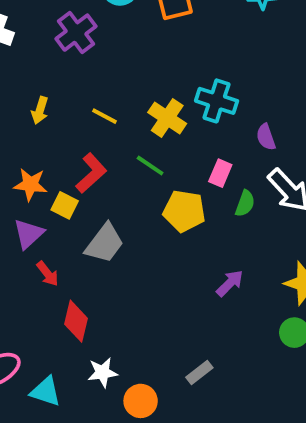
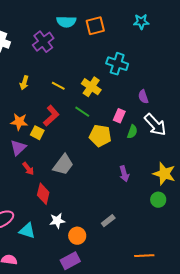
cyan cross: (217, 101) -> (117, 64), moved
gray trapezoid: (104, 243) -> (63, 165), moved
purple arrow: (230, 283) -> (124, 174), turned 119

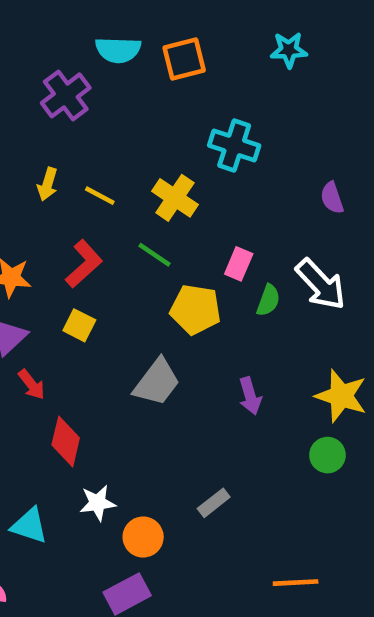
yellow arrow: (24, 83) -> (47, 184), moved
purple semicircle: (143, 97) -> (332, 198), moved
yellow square: (37, 133) -> (79, 325), moved
gray trapezoid: (63, 165) -> (157, 382), moved

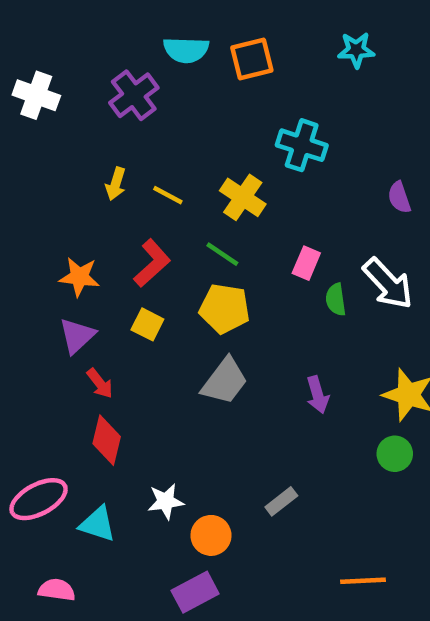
green semicircle: (268, 300) -> (336, 299), turned 152
yellow pentagon: (195, 309) -> (225, 309), moved
red diamond: (66, 441) -> (107, 440), moved

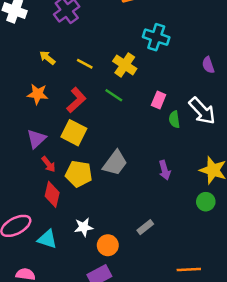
yellow arrow: (116, 184) -> (47, 58), moved, turned 112
orange star: (79, 277) -> (38, 94), moved
yellow pentagon: (225, 309) -> (79, 174), moved
yellow square: (147, 324) -> (74, 133), size x1.5

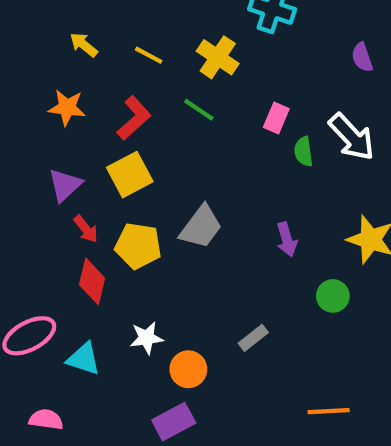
yellow square: (74, 133) -> (130, 175), turned 35
green circle: (206, 202) -> (333, 296), moved

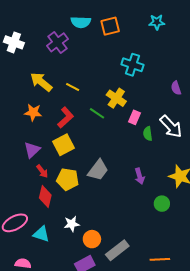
yellow arrow: (84, 45) -> (41, 82), size x1.6
yellow cross: (218, 57) -> (116, 98), moved
gray rectangle: (253, 338) -> (117, 250), moved, size x1.6

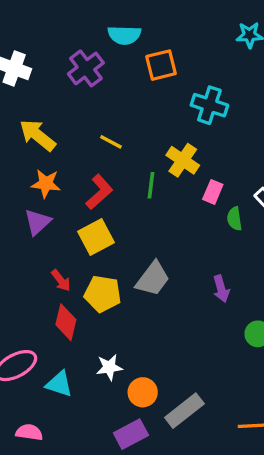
orange square: (110, 26) -> (161, 65), moved
yellow arrow: (41, 82) -> (37, 135), moved
green line: (97, 113) -> (151, 185), turned 63
purple triangle: (32, 150) -> (37, 222), moved

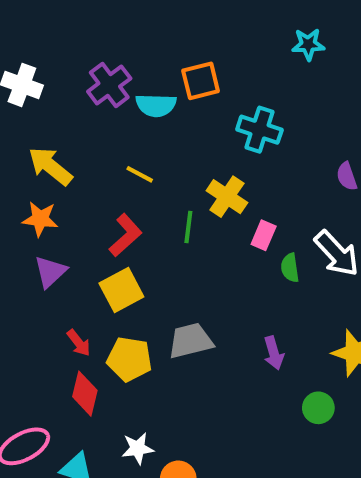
cyan semicircle: (124, 35) -> (156, 105), moved
orange star: (46, 184) -> (40, 219), moved
gray trapezoid: (153, 279) -> (190, 341), turned -141

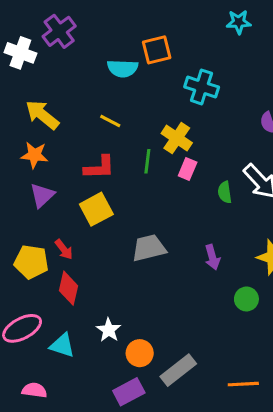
purple cross: (109, 85) -> (59, 31), moved
red L-shape: (125, 235) -> (99, 167), turned 40
pink rectangle: (264, 235) -> (188, 169), moved
yellow pentagon: (130, 359) -> (31, 262), moved
white star: (138, 448) -> (109, 330), turned -30

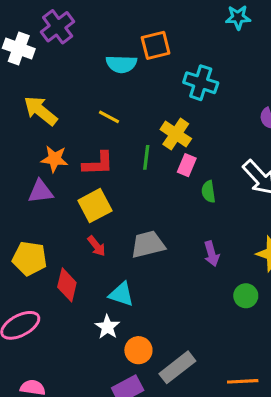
orange star: (34, 155) -> (54, 159), moved
green semicircle: (225, 192) -> (208, 192), moved
purple triangle: (42, 195) -> (40, 192), turned 36
red arrow: (64, 249) -> (96, 246), moved
cyan triangle: (62, 345) -> (121, 294), moved

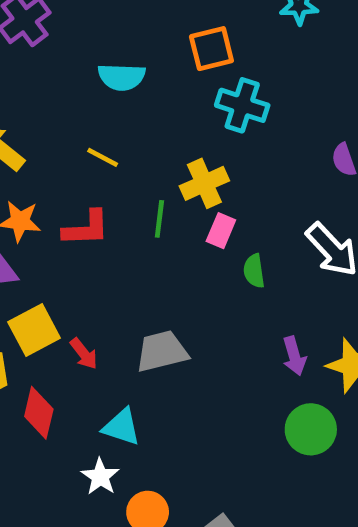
orange square: (156, 45) -> (211, 49), moved
yellow cross: (176, 134) -> (204, 183), turned 32
yellow square: (95, 206) -> (34, 330), moved
purple arrow: (212, 254) -> (294, 356), moved
green circle: (246, 296) -> (311, 429), size x1.4

